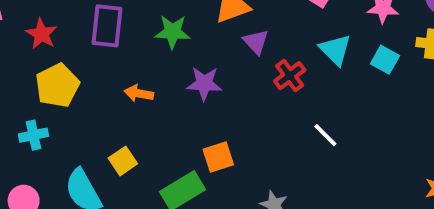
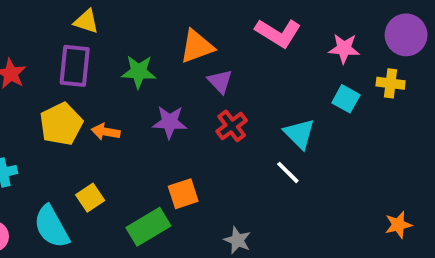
cyan triangle: (335, 50) -> (299, 134), moved
red cross: (290, 76) -> (232, 126), moved
yellow pentagon: (57, 85) -> (61, 124), moved

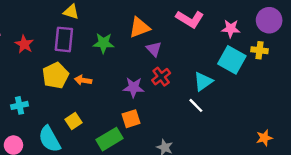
cyan square: (346, 99) -> (232, 60), size x1.6
purple star: (170, 122) -> (133, 87), moved
cyan triangle: (299, 134) -> (203, 81), turned 40

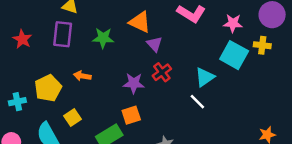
orange triangle: (139, 27) -> (140, 22), turned 45
yellow pentagon: (55, 75) -> (48, 88), moved

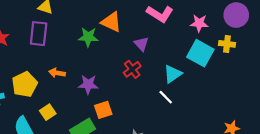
green star: (103, 38) -> (88, 37), moved
purple triangle: (155, 44) -> (141, 44), moved
purple star: (134, 83) -> (88, 84), moved

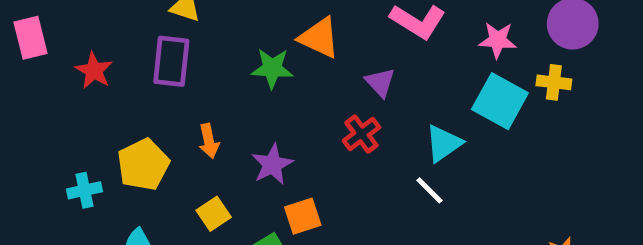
orange arrow: (57, 73) -> (209, 141), turned -112
purple star: (88, 84) -> (272, 164), turned -30
yellow square: (48, 112) -> (214, 214), moved

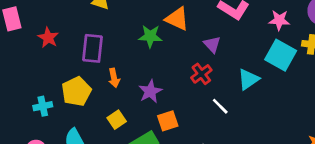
purple rectangle: (171, 61) -> (93, 48), moved
white line: (430, 190) -> (220, 106), moved

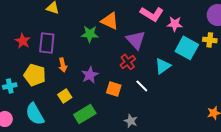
pink star: (279, 20) -> (175, 24), moved
red star: (48, 38) -> (23, 41), moved
purple triangle: (212, 44) -> (136, 40), size x1.5
yellow pentagon: (76, 91) -> (35, 75), turned -30
orange square: (168, 121) -> (114, 89), moved, turned 35

